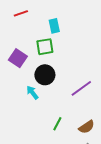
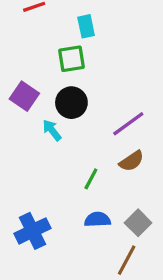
purple square: (18, 58) -> (24, 96), moved
brown semicircle: (87, 127) -> (132, 161), moved

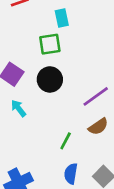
cyan arrow: (52, 130) -> (18, 108), moved
blue semicircle: (97, 220) -> (71, 174), turned -78

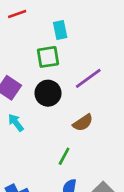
purple line: (96, 96) -> (88, 78), moved
brown semicircle: (98, 127) -> (83, 123), moved

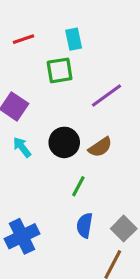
red line: (17, 14) -> (24, 39), moved
black circle: (48, 93) -> (64, 142), moved

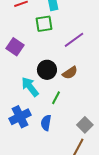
cyan arrow: (22, 147) -> (30, 87), moved, size x1.5
blue semicircle: (85, 225) -> (46, 123), moved
blue cross: (22, 236) -> (20, 117), moved

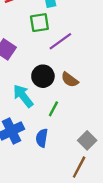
purple line: (74, 40) -> (60, 41), moved
brown semicircle: (70, 73) -> (70, 80), turned 70

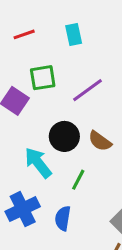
green square: (39, 23) -> (43, 78), moved

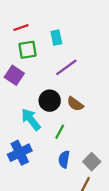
cyan rectangle: (74, 34) -> (56, 38), moved
green square: (43, 78) -> (28, 50), moved
blue semicircle: (63, 218) -> (64, 159), moved

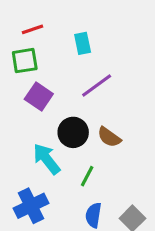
green square: (28, 50) -> (25, 61), moved
purple square: (14, 75) -> (39, 96), moved

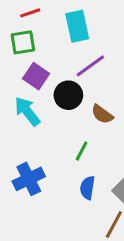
cyan rectangle: (83, 43) -> (77, 26), size x1.5
black circle: (73, 132) -> (68, 95), moved
cyan arrow: (47, 159) -> (27, 111), moved

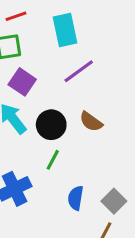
black circle: (68, 95) -> (51, 125), moved
green line: (82, 151) -> (53, 160), moved

